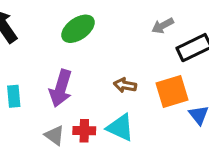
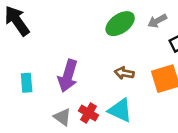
green ellipse: (78, 29) -> (120, 24), moved
red cross: (84, 131) -> (88, 113), turned 30

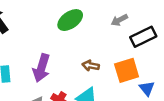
green ellipse: (120, 24) -> (70, 20), moved

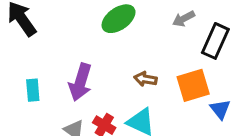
black rectangle: (143, 37) -> (215, 41), turned -40

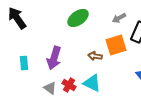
orange square: (193, 85) -> (116, 45), moved

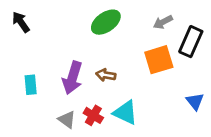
black arrow: (17, 18) -> (21, 22), size x0.7
brown arrow: (95, 56) -> (106, 75), moved

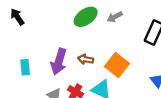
gray arrow: (163, 22) -> (115, 17), moved
orange square: (159, 60) -> (117, 65), moved, turned -35

